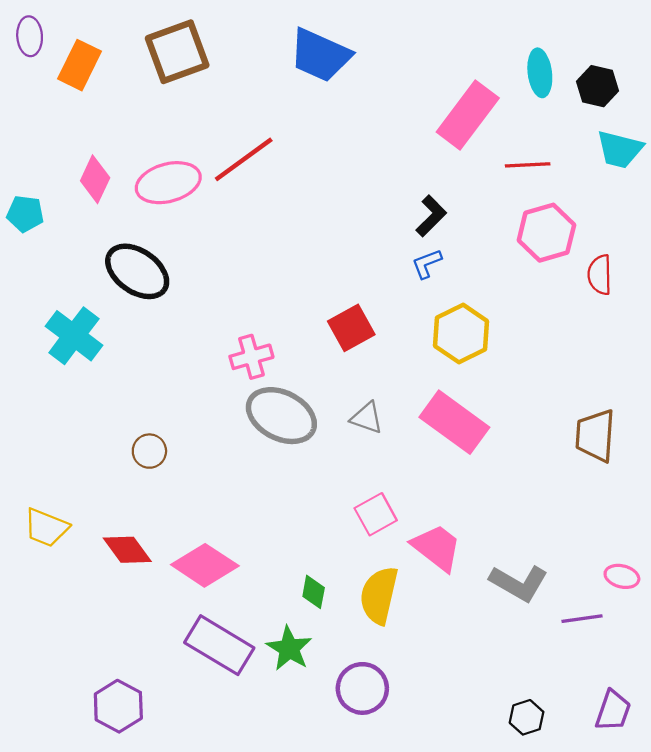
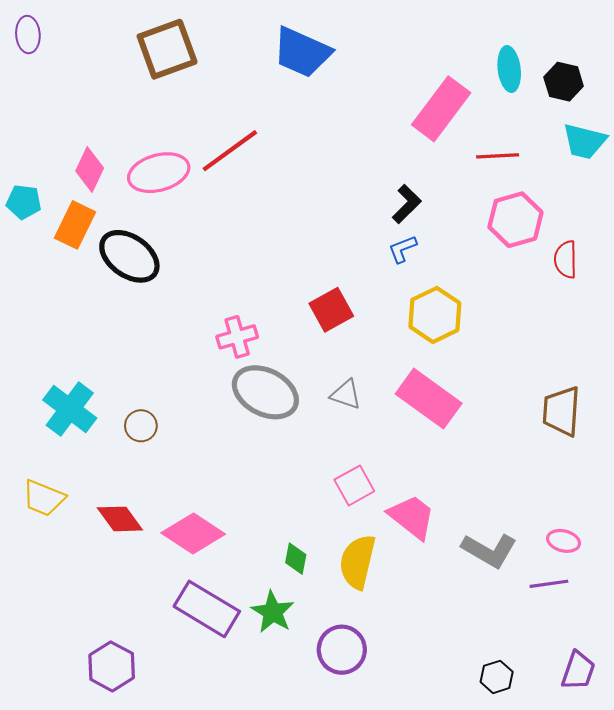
orange rectangle: (80, 65) -> (75, 225), moved
cyan cross: (74, 336) -> (70, 409), moved
pink ellipse: (622, 576) -> (564, 541), moved

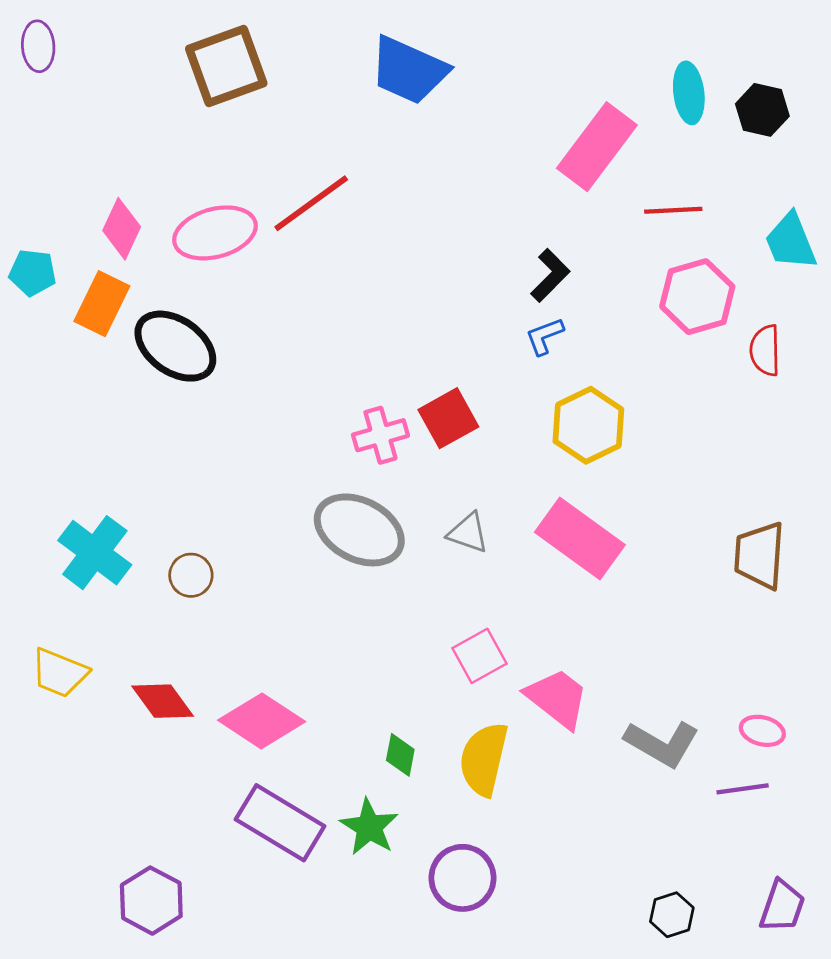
cyan trapezoid: (584, 141) -> (791, 241), moved, turned 54
pink cross: (237, 337) -> (380, 435), moved

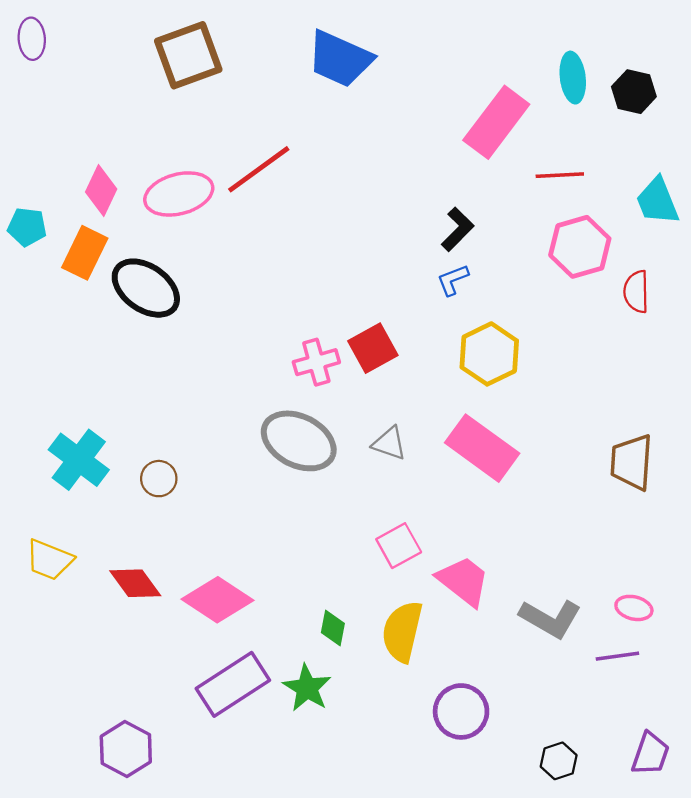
purple rectangle: (280, 823) -> (233, 684), turned -64
purple circle: (463, 878) -> (461, 711), moved

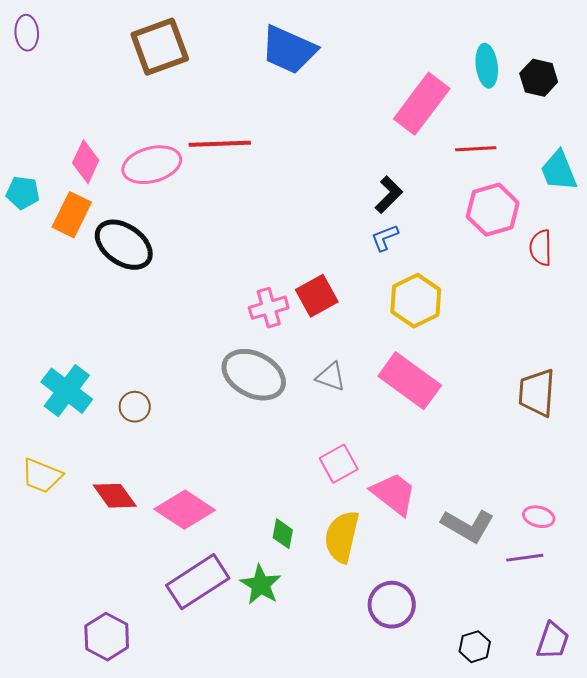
red line: (259, 169) -> (220, 144), turned 34

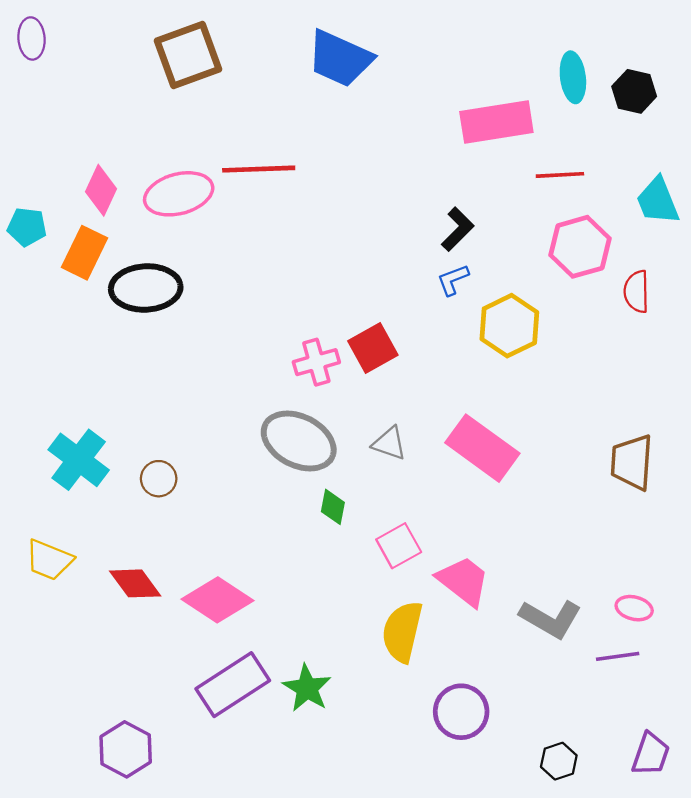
pink rectangle: (422, 104) -> (496, 122), turned 44
black ellipse: (124, 245) -> (146, 288), turned -38
yellow hexagon: (416, 301) -> (509, 326), moved
green diamond: (283, 534) -> (333, 507), moved

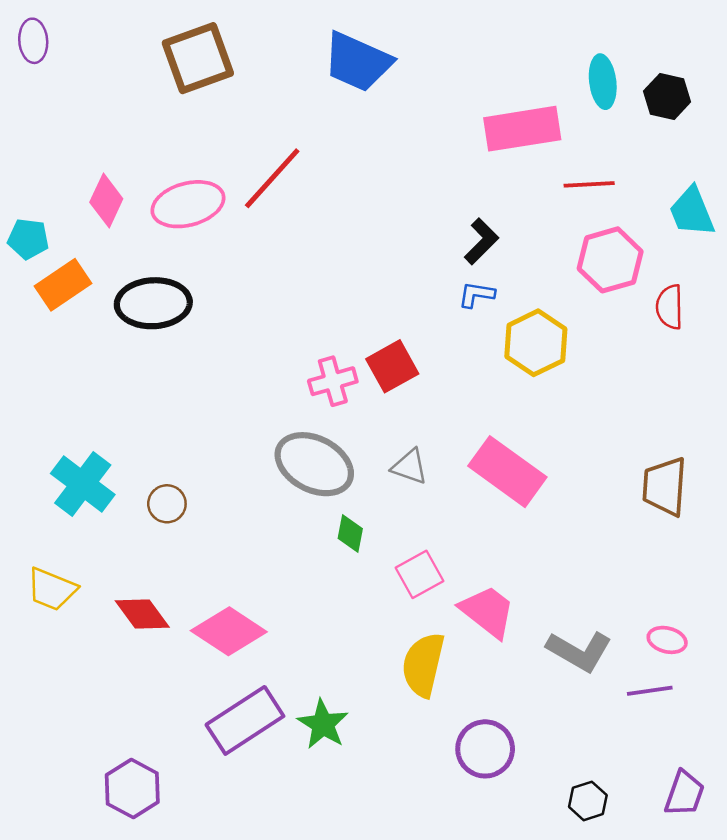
red line: (259, 169) -> (272, 178), turned -46
orange rectangle: (84, 253) -> (63, 285), moved, turned 30
blue L-shape: (453, 280) -> (476, 295), turned 30

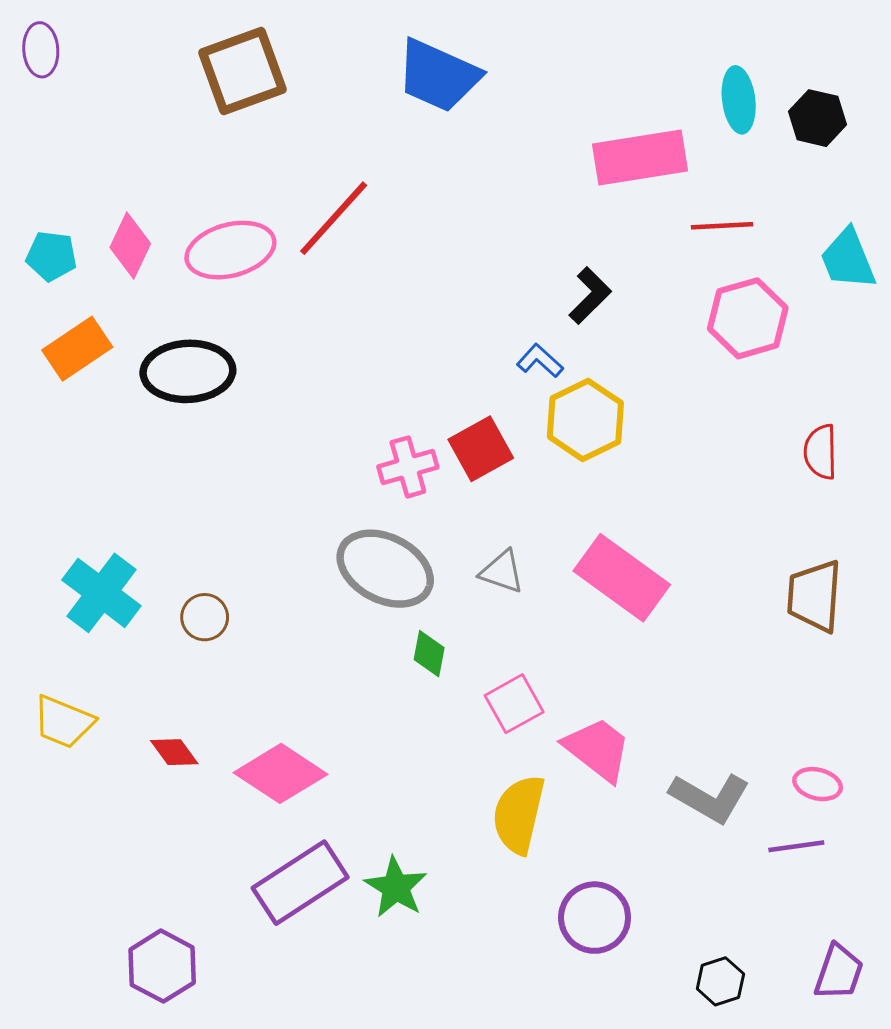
cyan pentagon: (28, 239) -> (51, 256), moved
blue L-shape: (476, 295) -> (540, 361), moved, turned 33
red semicircle: (670, 307) -> (821, 452), moved
yellow hexagon: (536, 343) -> (585, 420), moved
red diamond: (142, 614) -> (174, 752), size x0.7

